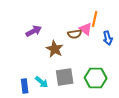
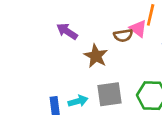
purple arrow: (34, 31) -> (67, 31), turned -119
cyan arrow: (42, 82) -> (78, 101), turned -56

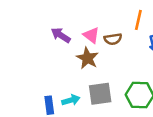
pink triangle: (138, 29) -> (91, 35), moved

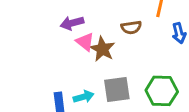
purple arrow: (61, 35) -> (72, 23), turned -48
pink triangle: (91, 35) -> (85, 42), moved

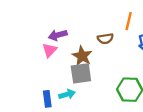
pink triangle: (85, 42) -> (50, 50), moved, turned 35
gray square: (117, 90) -> (81, 73), moved

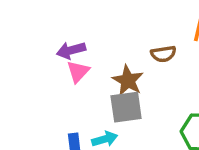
purple arrow: (58, 35) -> (71, 50), moved

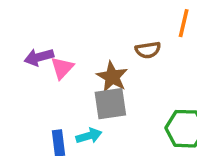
purple arrow: (71, 50) -> (39, 57), moved

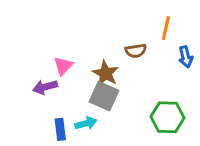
purple arrow: (39, 57) -> (45, 87), moved
gray square: (110, 104) -> (104, 96), turned 32

